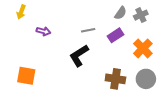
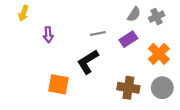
purple arrow: (43, 31) -> (48, 35), turned 72
orange square: (26, 76) -> (58, 84), moved

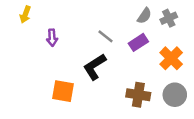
gray line: (98, 34) -> (106, 36), turned 49

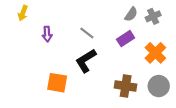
gray line: (106, 36) -> (87, 33), moved

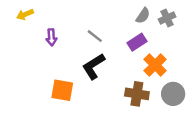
yellow arrow: (23, 13) -> (25, 14), turned 48
orange cross: (155, 53) -> (155, 65), moved

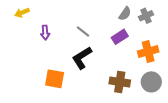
orange cross: (155, 65) -> (148, 51), moved, turned 30

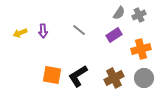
yellow arrow: (22, 13) -> (20, 33), moved
black L-shape: (82, 58) -> (78, 76), moved
brown cross: (120, 82) -> (114, 78), turned -36

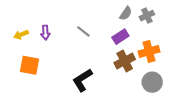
orange square: (52, 75) -> (30, 65), moved
brown cross: (114, 78) -> (125, 61), moved

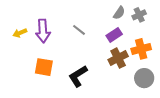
purple arrow: (45, 32) -> (43, 31), size x1.6
orange square: (30, 65) -> (44, 67), moved

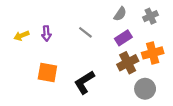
gray semicircle: (119, 13) -> (120, 14), moved
purple arrow: (43, 31) -> (46, 33), size x0.6
gray circle: (144, 78) -> (145, 89), moved

